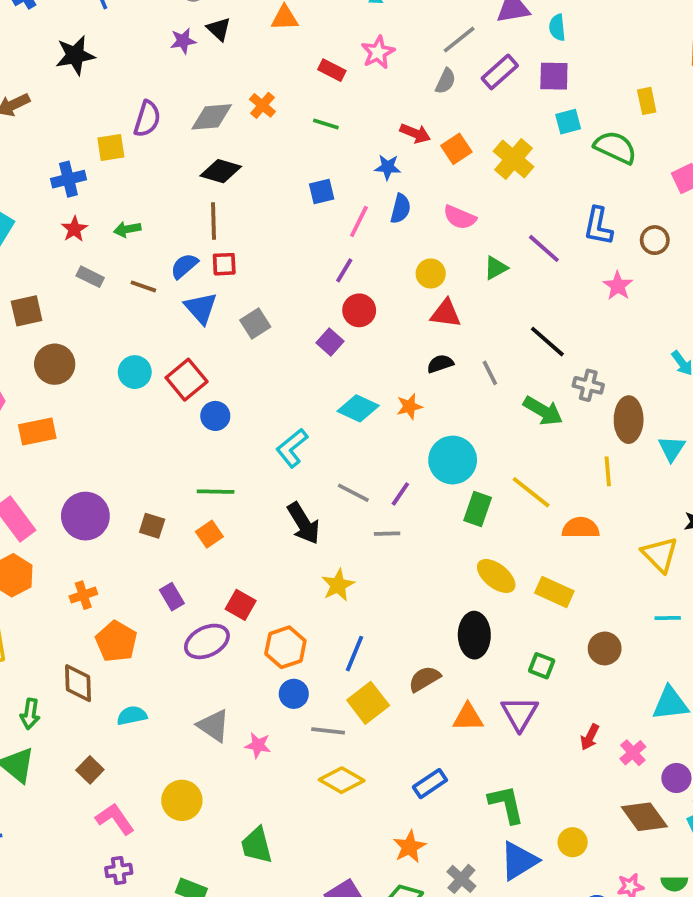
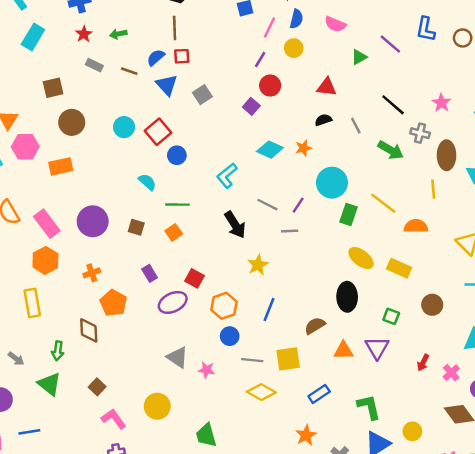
yellow circle: (431, 274) -> (294, 48), moved
pink star: (618, 286) -> (441, 103), moved
yellow square: (368, 703) -> (288, 359), moved, turned 30
cyan semicircle: (132, 716) -> (147, 182), moved, turned 54

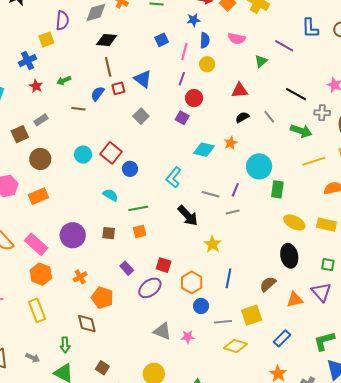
gray rectangle: (94, 65) -> (41, 120), moved, turned -48
blue triangle: (167, 85) -> (143, 79), moved
yellow line: (383, 203) -> (314, 161), moved, turned -45
orange square: (174, 232) -> (140, 231), turned 32
green L-shape: (369, 407) -> (324, 341), turned -80

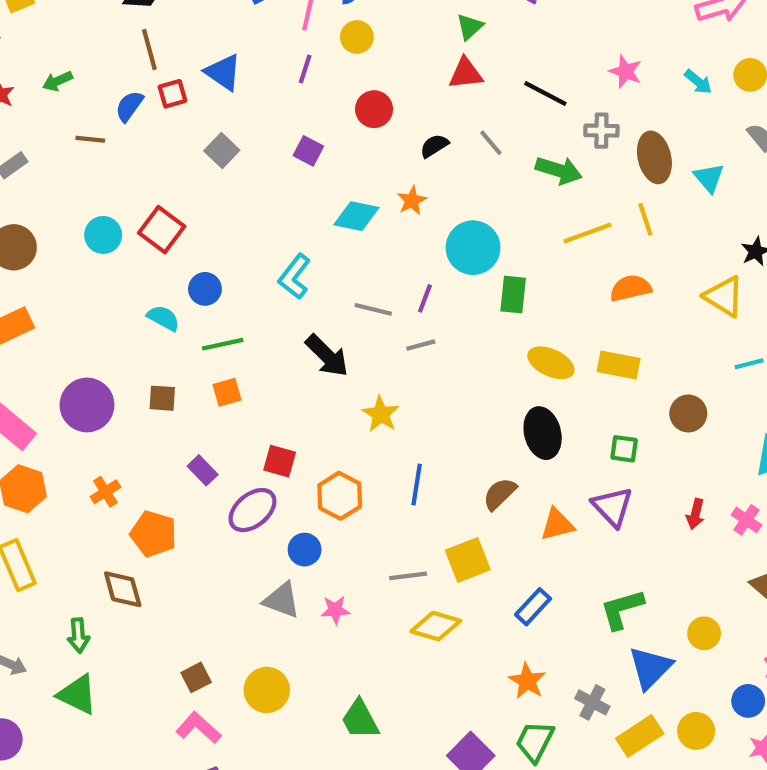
red triangle: (240, 90) -> (466, 73), moved
red circle: (194, 98) -> (374, 109), moved
blue circle: (130, 169) -> (205, 289), moved
blue circle: (201, 306) -> (305, 550), moved
brown square: (102, 368) -> (196, 677), moved, turned 32

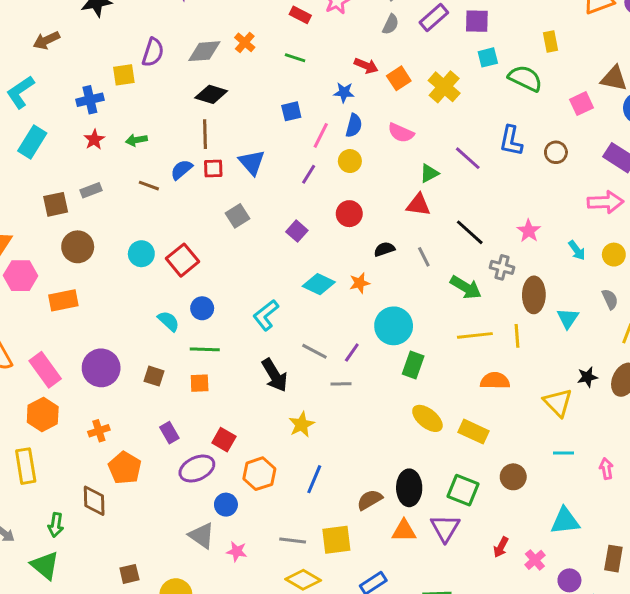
black ellipse: (543, 433) -> (409, 488), moved
green square: (624, 449) -> (463, 490), size x1.5

